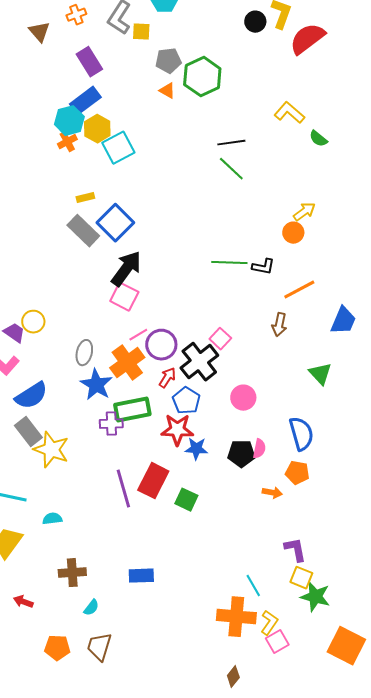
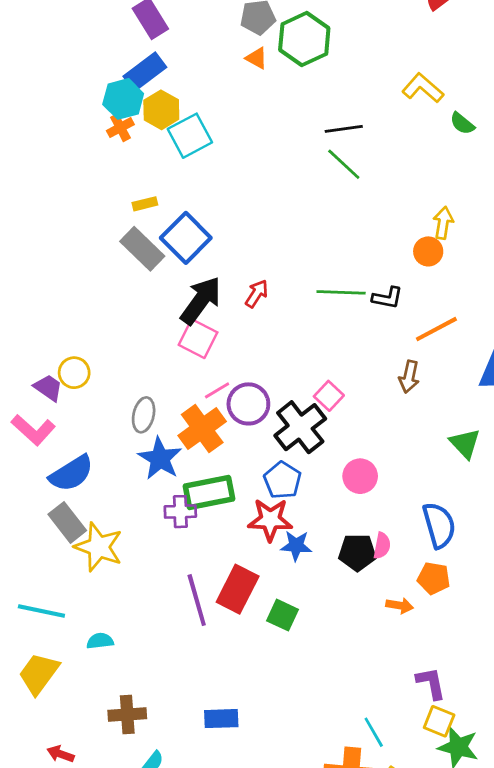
yellow arrow: (304, 212) -> (443, 223), turned -45
red arrow: (167, 378) -> (257, 294), moved

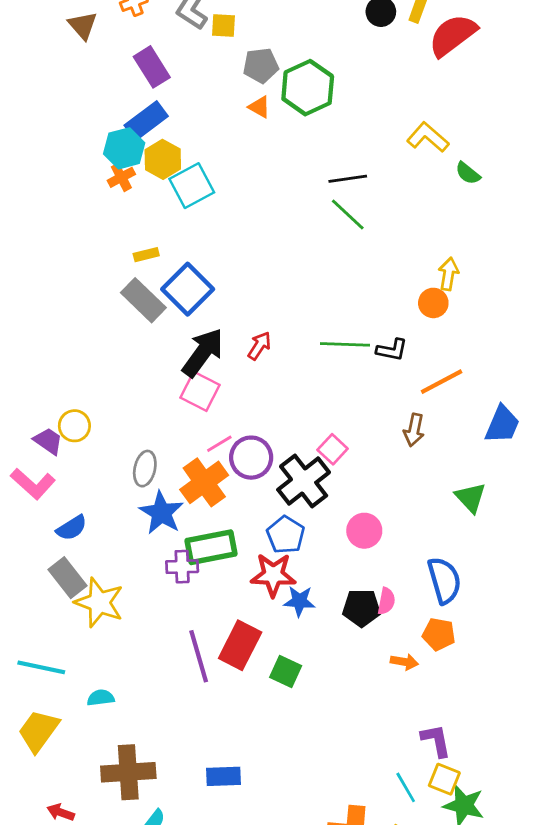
blue semicircle: (71, 473) -> (72, 528), size x0.7
brown cross: (127, 714) -> (128, 772), size x1.4
cyan line: (374, 732) -> (406, 787), moved

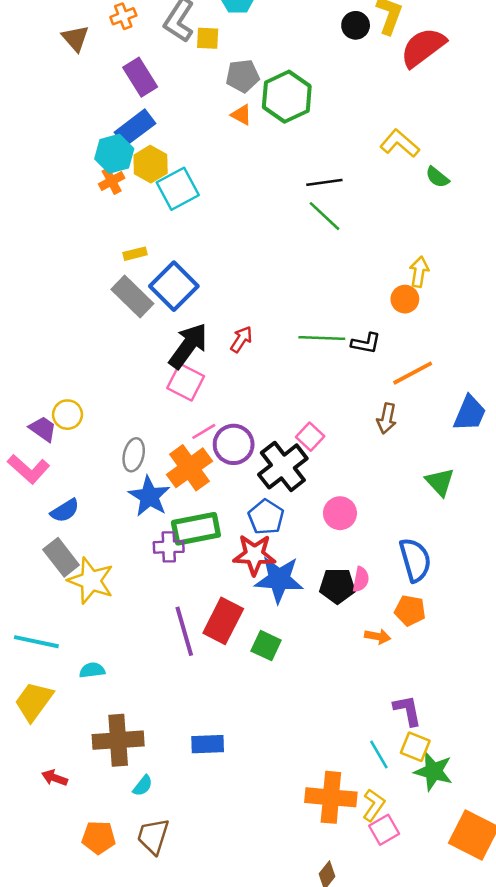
blue star: (299, 601) -> (279, 579), size x1.6

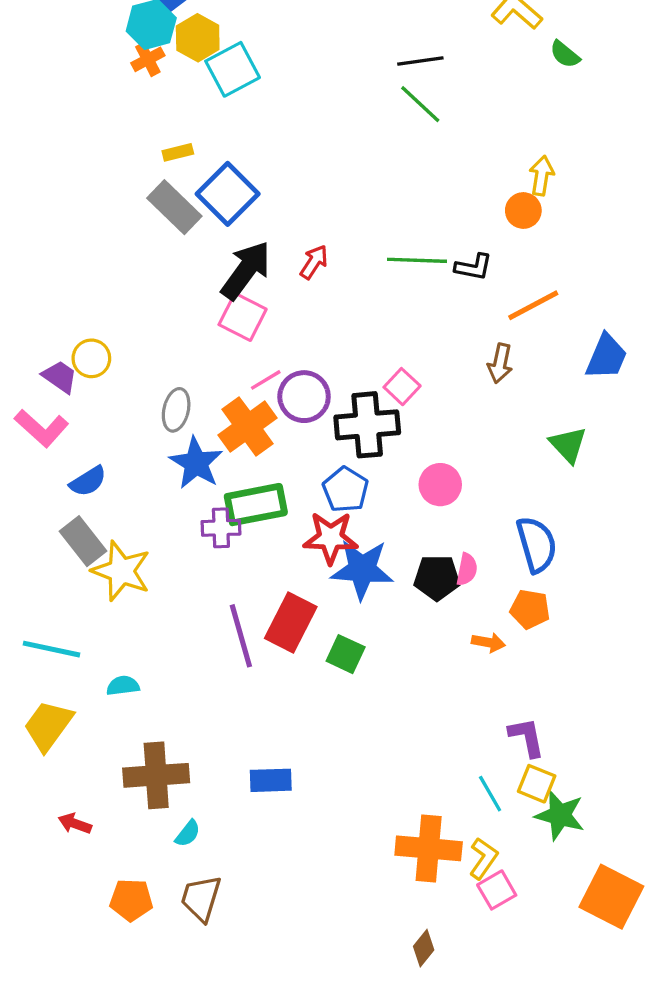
black cross: (283, 466) -> (367, 425), turned 33

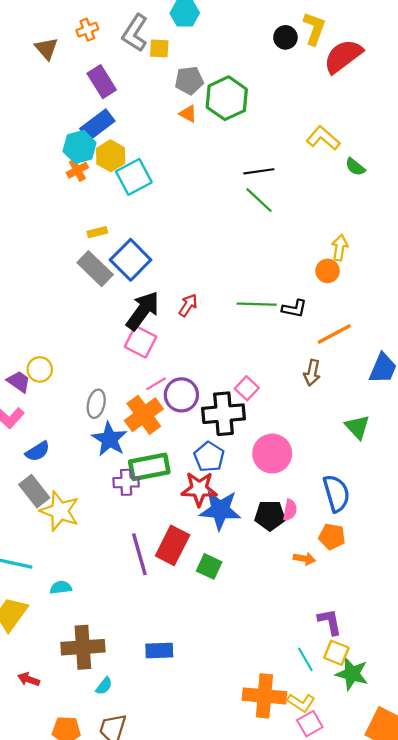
pink circle: (440, 485) -> (272, 454), size x1.4
yellow L-shape: (483, 858) -> (301, 703), turned 88

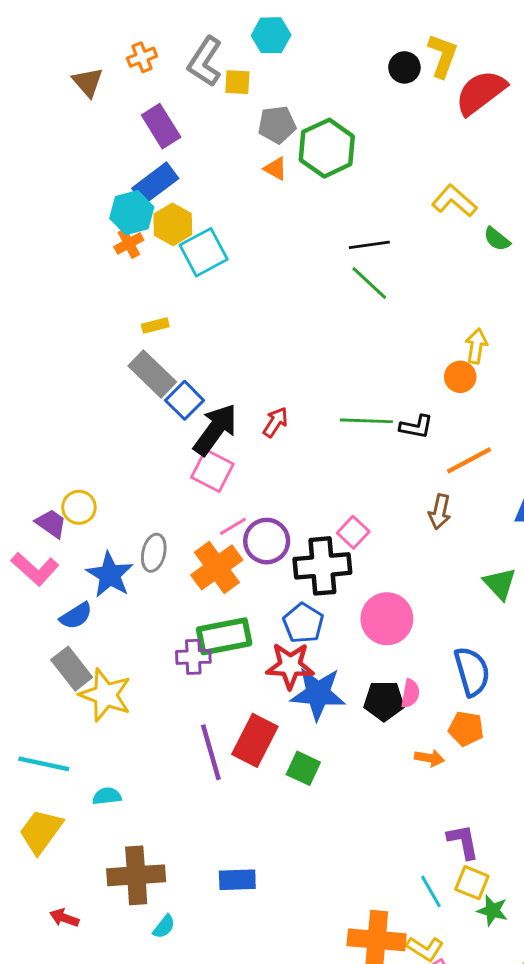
blue square: (131, 260) -> (185, 400), moved, size x0.7
blue star: (109, 439) -> (110, 575), moved
green star: (352, 674) -> (492, 911), size x0.7

